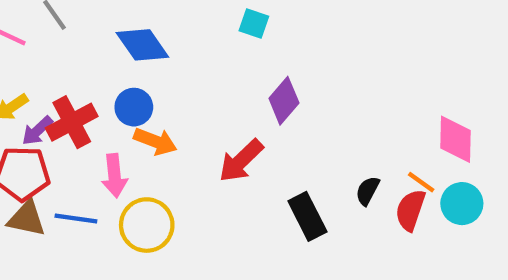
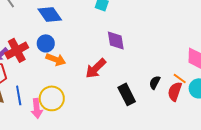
purple diamond: (284, 101) -> (116, 40), turned -50
pink arrow: (115, 176) -> (37, 108), moved
blue line: (76, 219) -> (19, 95), turned 72

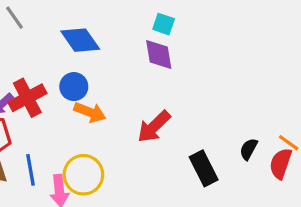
purple diamond: (116, 40) -> (159, 54), moved

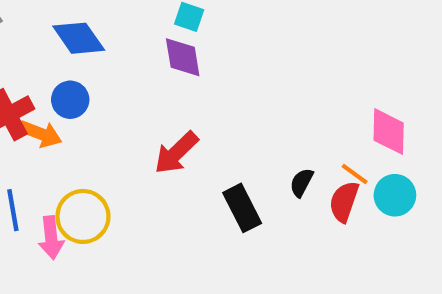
orange arrow: (90, 112) -> (40, 134), moved

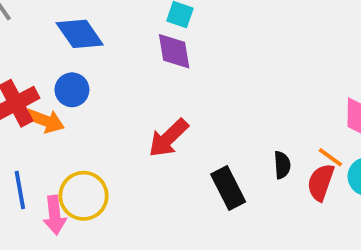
black semicircle: (302, 182) -> (282, 165), turned 148

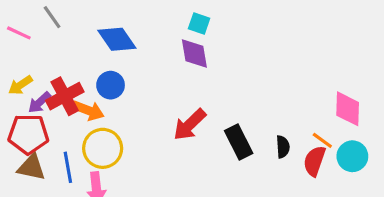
black rectangle: (228, 188) -> (239, 142), moved
yellow circle: (84, 196) -> (103, 148), moved

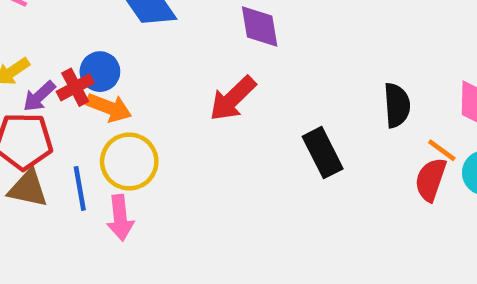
blue circle: (111, 85) -> (100, 72), moved
red cross: (65, 96) -> (75, 87), size x0.7
red arrow: (190, 125) -> (233, 99), moved
black semicircle: (283, 147) -> (397, 105), moved, size x1.4

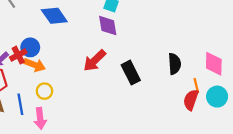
orange line: (442, 150) -> (196, 86), turned 40
black rectangle: (323, 153) -> (131, 73), moved
yellow circle: (129, 161) -> (44, 91), size x0.6

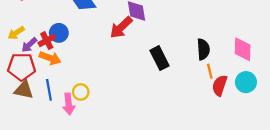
red arrow: (95, 61) -> (121, 27), moved
orange arrow: (35, 65) -> (50, 58), moved
orange line: (196, 86) -> (210, 71), moved
yellow circle: (44, 91) -> (81, 92), moved

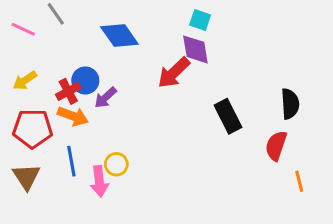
purple arrow: (29, 45) -> (105, 98), moved
orange line: (210, 71) -> (299, 181), moved
red semicircle: (220, 85) -> (276, 146), moved
brown triangle: (24, 90) -> (26, 177), moved, turned 45

